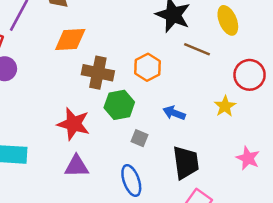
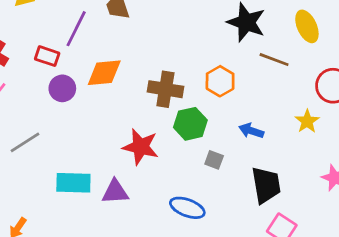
orange diamond: (70, 39) -> (104, 73), moved
purple triangle: (76, 166) -> (115, 192), moved
blue ellipse: (131, 181) -> (187, 208), moved, turned -48

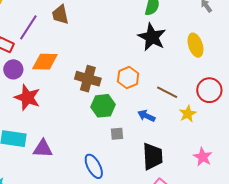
brown line: (274, 60) -> (167, 92), moved
red star: (141, 147) -> (27, 98), moved
gray square: (214, 160) -> (117, 134), turned -32
blue ellipse: (187, 208) -> (94, 166), turned 35

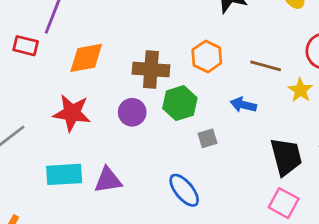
purple circle: (13, 69) -> (132, 112), moved
black trapezoid: (153, 156) -> (286, 157), moved

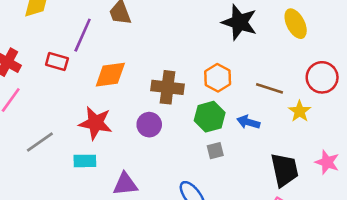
green hexagon: (180, 103) -> (210, 117), moved
cyan rectangle: (64, 174) -> (85, 161), moved, size x0.7

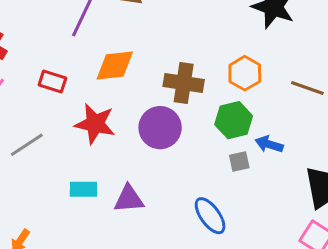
red rectangle: (57, 62) -> (52, 82), moved
blue arrow: (248, 122) -> (269, 144), moved
purple circle: (149, 125) -> (160, 128), size x1.4
cyan rectangle: (85, 161) -> (83, 189), moved

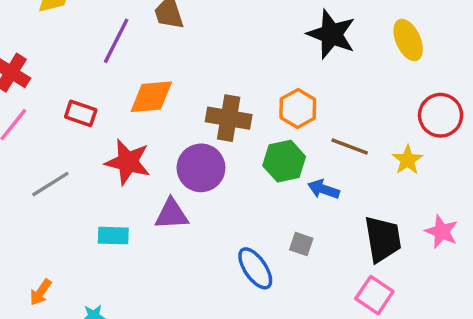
brown line: (307, 88) -> (350, 147), moved
gray square: (239, 161) -> (301, 244), moved, turned 30
purple triangle: (129, 199) -> (171, 214), moved

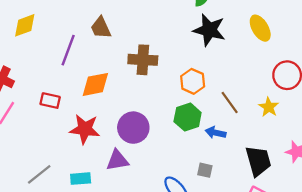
brown cross: (229, 118) -> (143, 60), moved
brown line: (350, 147) -> (230, 103), turned 40
gray line: (50, 184) -> (39, 174), moved

